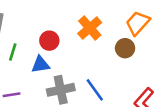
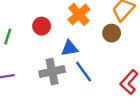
blue triangle: (41, 65) -> (70, 48), moved

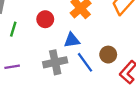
brown circle: (112, 33) -> (108, 55), moved

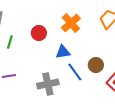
gray cross: (55, 62) -> (48, 84), moved

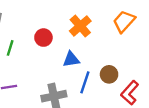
blue line: (75, 72) -> (85, 82), turned 54

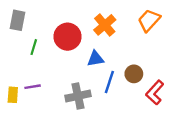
red circle: (43, 38) -> (68, 37), size x1.5

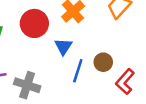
blue triangle: (95, 59) -> (63, 46), turned -48
gray cross: (78, 96) -> (27, 85), moved, turned 30

